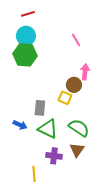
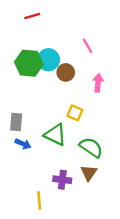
cyan circle: (26, 36) -> (48, 60), moved
brown circle: (74, 85) -> (66, 72), moved
gray rectangle: (40, 108) -> (16, 122), moved
green triangle: (48, 129) -> (55, 135), moved

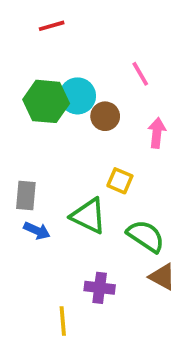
brown triangle: (89, 173) -> (162, 277), moved, turned -36

